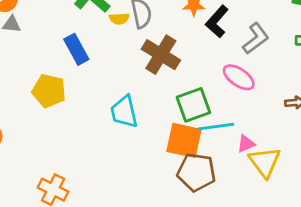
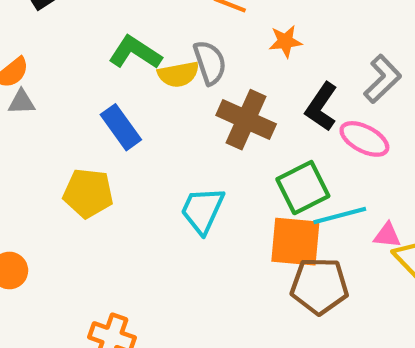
yellow semicircle: (119, 19) -> (178, 74), size x1.4
black L-shape: (217, 21) -> (321, 107), moved
cyan trapezoid: (124, 112) -> (202, 210), turned 44
pink triangle: (246, 144) -> (387, 235), turned 36

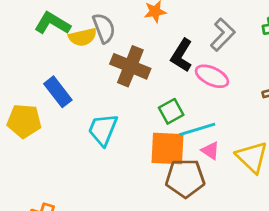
blue rectangle: (121, 127) -> (58, 92), moved
green square: (303, 188) -> (171, 111), size x0.7
pink triangle: (387, 235) -> (210, 151), moved, turned 30

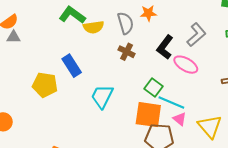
gray semicircle: (104, 28) -> (125, 23), moved
brown cross: (130, 66) -> (127, 52), size x0.6
green square: (171, 111) -> (153, 87), turned -30
cyan line: (197, 129) -> (171, 103), turned 35

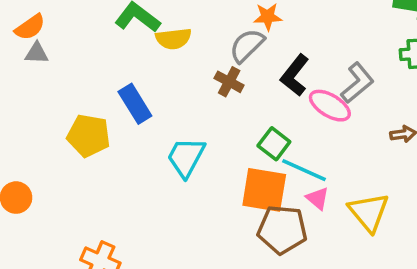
gray semicircle: (125, 23) -> (247, 46), moved, turned -120
gray L-shape: (196, 35) -> (357, 83), moved

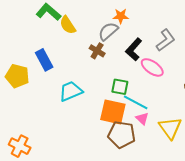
yellow semicircle: (173, 39) -> (68, 25), turned 60
gray L-shape: (357, 83) -> (166, 40), moved
green square: (274, 144) -> (120, 87), turned -30
cyan trapezoid: (186, 157) -> (71, 91), turned 35

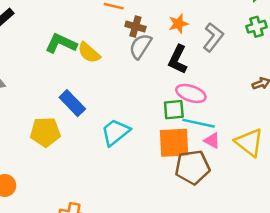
orange star: (121, 16) -> (178, 24), moved
brown cross: (97, 51) -> (135, 26), moved
pink ellipse: (152, 67) -> (191, 93), moved

